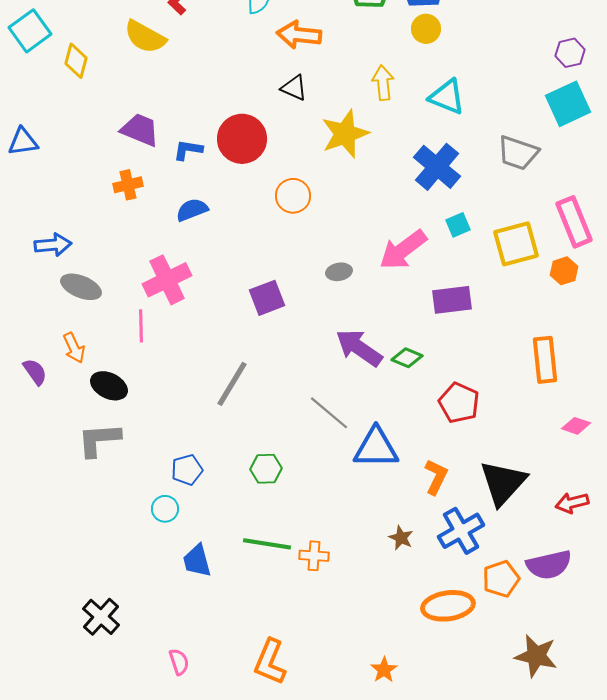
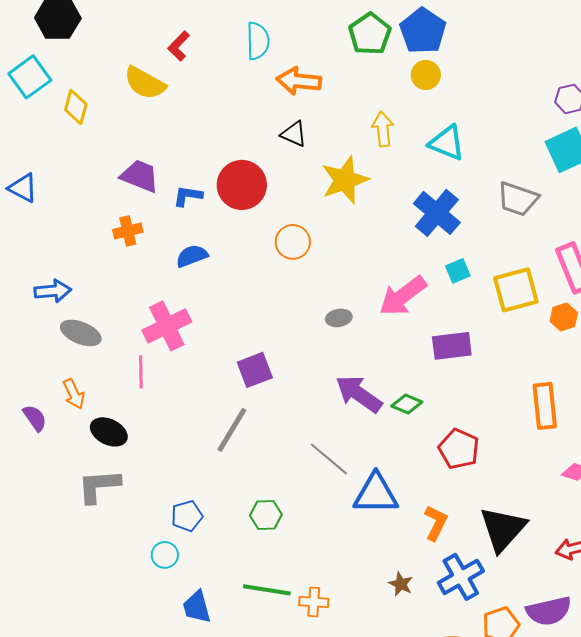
blue triangle: (23, 142) -> (23, 188), turned 36
purple square: (267, 298) -> (255, 370), moved

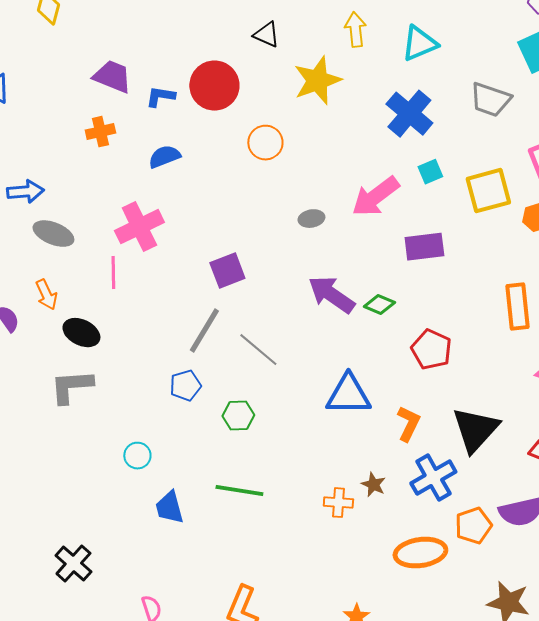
cyan triangle: (447, 143) -> (419, 44), turned -45
gray line: (329, 459) -> (258, 350), moved
blue pentagon: (187, 516) -> (185, 386), moved
orange cross: (314, 602) -> (338, 503), moved

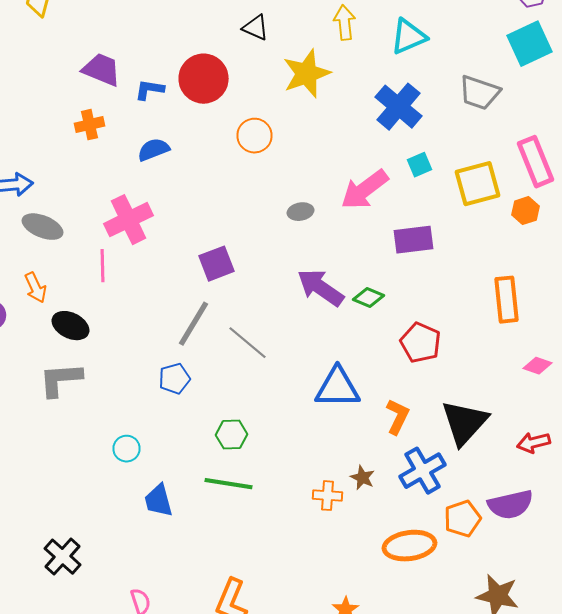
green hexagon: (238, 416) -> (232, 435), moved

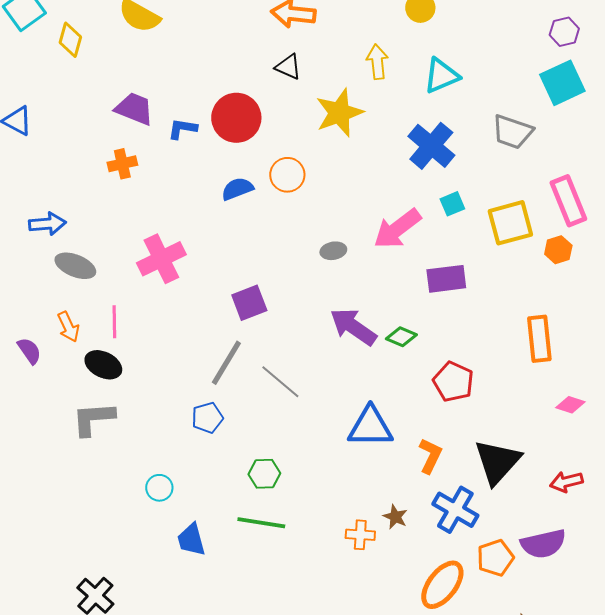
blue semicircle: (154, 150) -> (237, 189), moved
pink line: (102, 266) -> (114, 322), moved
blue cross: (422, 471) -> (455, 510), turned -30
orange ellipse: (410, 546) -> (442, 585), turned -45

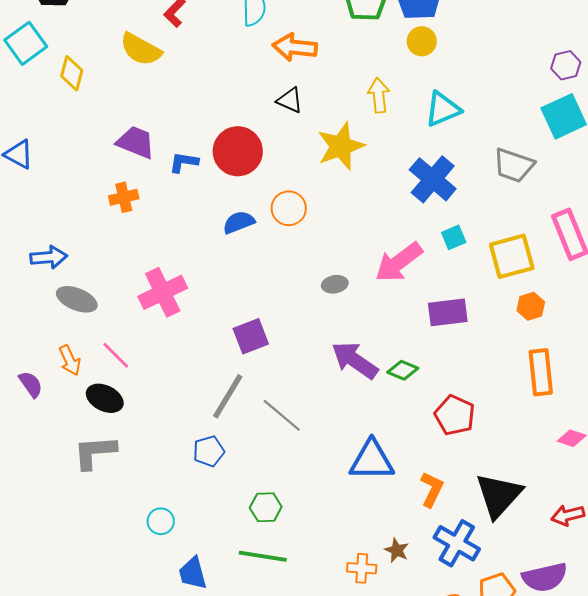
orange hexagon: (558, 250) -> (531, 306), moved
pink line: (114, 322) -> (116, 355), turned -44

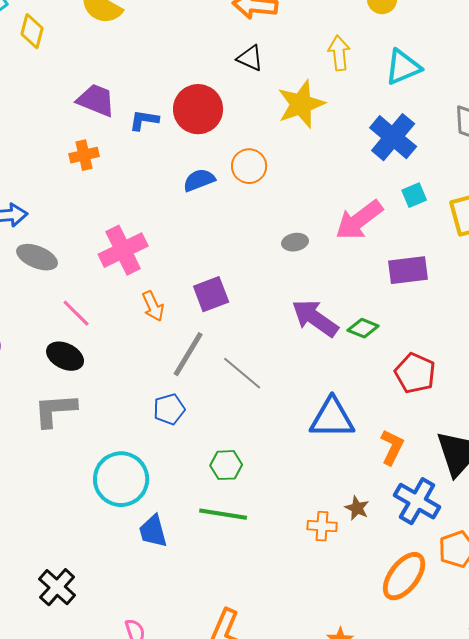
orange arrow: (70, 360) -> (153, 306), moved
cyan circle: (161, 521) -> (121, 479), size x2.0

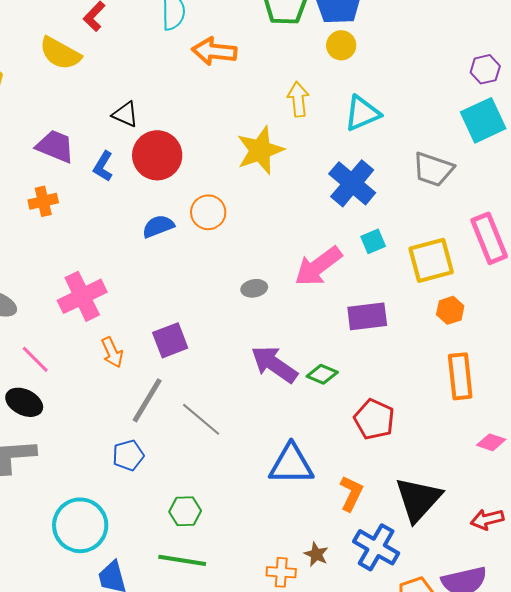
black triangle: (250, 58) -> (125, 114), moved
blue L-shape: (144, 120) -> (103, 166), turned -68

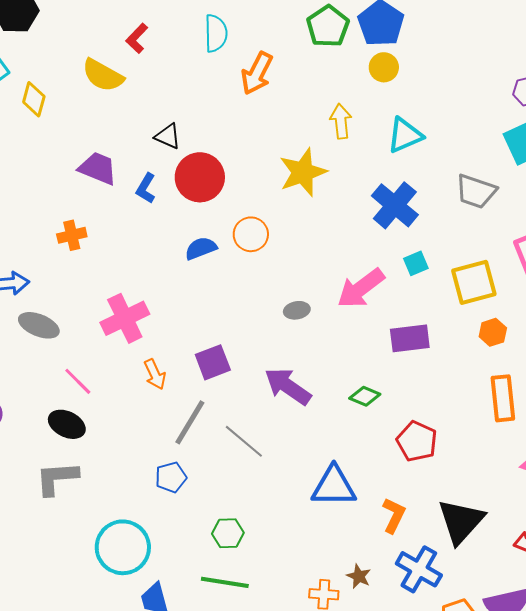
orange arrow: (214, 51) -> (257, 73), turned -69
orange cross: (43, 201) -> (72, 235), moved
purple arrow: (274, 364) -> (288, 386), moved

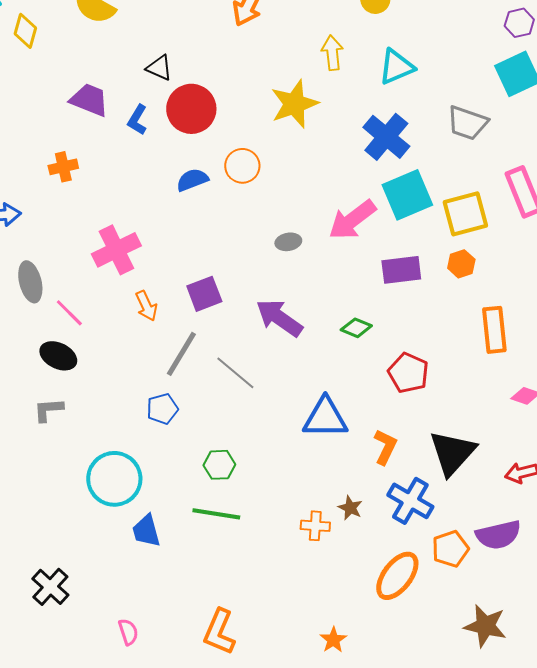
cyan square: (416, 263) -> (407, 195), size x2.0
gray ellipse: (39, 325) -> (30, 282), moved, turned 54
orange hexagon: (493, 332) -> (461, 264), moved
gray L-shape: (57, 478) -> (48, 410), size x0.7

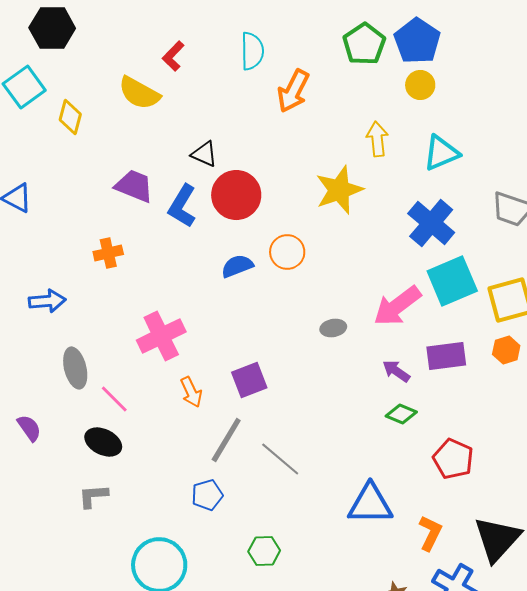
blue L-shape: (137, 120) -> (182, 206), size x1.4
purple arrow: (279, 318) -> (396, 371), moved, size x0.6

